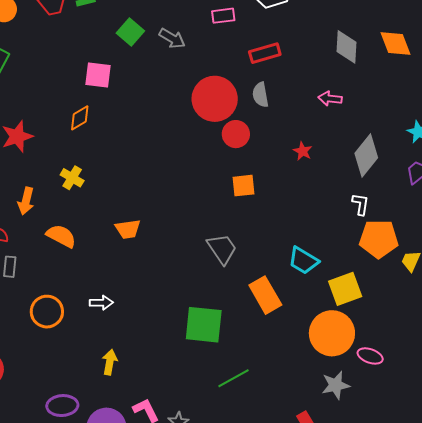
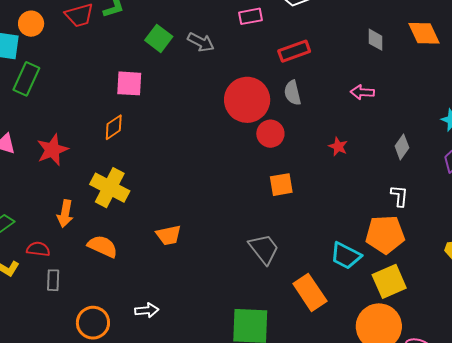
gray diamond: (347, 47) -> (375, 40), size x0.7
gray diamond: (366, 156) -> (402, 147), size x0.6
yellow cross: (72, 178) -> (110, 188), size x1.6
orange pentagon: (379, 239) -> (385, 234), moved

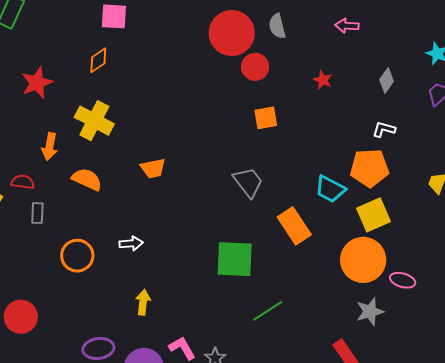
white L-shape: (399, 196) -> (384, 129), turned -80

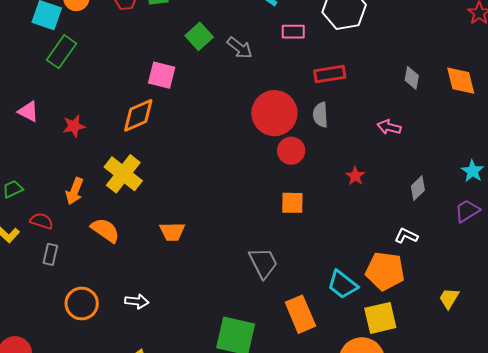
orange diamond: (98, 60) -> (138, 115), size x1.4
red star: (37, 83) -> (74, 126), size x0.7

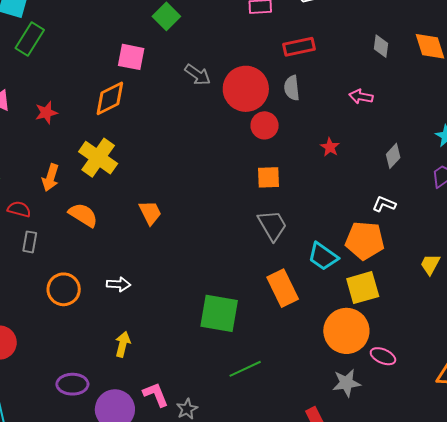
gray arrow: (240, 48) -> (198, 75), moved
orange trapezoid: (172, 232) -> (150, 213), turned -112
gray trapezoid: (263, 263) -> (272, 225), moved

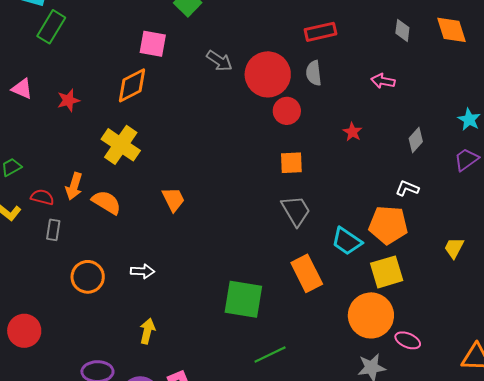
orange arrow: (50, 178) -> (74, 186), moved

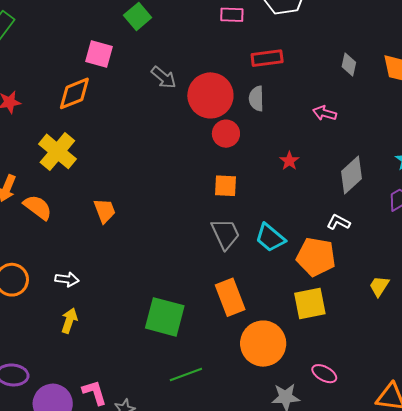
gray diamond: (416, 140) -> (352, 175), size x1.5
cyan trapezoid: (347, 241) -> (270, 238), moved
orange circle: (371, 315) -> (263, 344), moved
yellow arrow: (147, 331) -> (69, 321), moved

